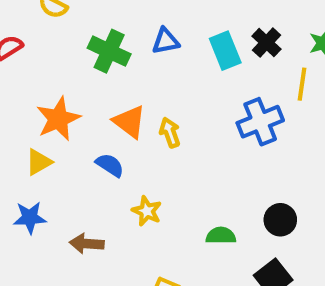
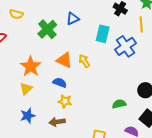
green cross: (109, 51) -> (47, 29), turned 36
cyan rectangle: (225, 51) -> (103, 34), moved, turned 48
yellow star: (147, 211) -> (65, 101), moved

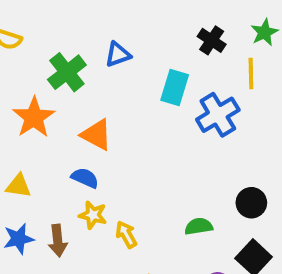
yellow arrow: (84, 61) -> (126, 234), moved
orange star: (31, 66) -> (34, 117), moved
yellow triangle: (26, 89) -> (18, 186), turned 48
brown arrow: (57, 122) -> (58, 241), moved, turned -91

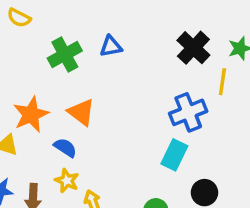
black cross: (212, 40) -> (193, 48), size x1.4
cyan rectangle: (175, 87) -> (174, 155), moved
orange star: (34, 117) -> (31, 114), moved

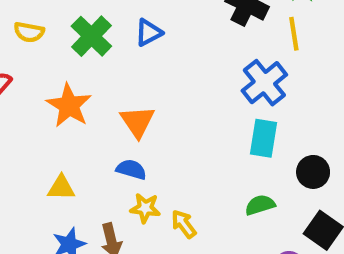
green cross: (65, 54) -> (91, 36), moved
orange triangle: (81, 112) -> (137, 122), turned 36
orange star: (31, 114) -> (69, 105), moved

